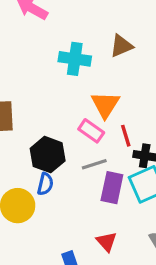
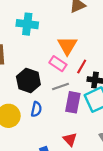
cyan cross: (75, 59) -> (27, 24), moved
red line: (126, 136) -> (82, 67), turned 48
blue semicircle: (45, 184) -> (36, 109), moved

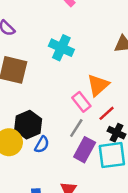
black hexagon: (28, 80) -> (28, 125), moved
gray line: (60, 87) -> (76, 128), turned -56

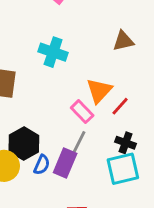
red line: (107, 113) -> (120, 106), moved
purple rectangle: (85, 150) -> (65, 163), moved

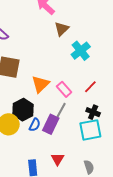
brown triangle: (123, 41) -> (62, 29), moved, turned -35
cyan cross: (53, 52) -> (81, 51), moved, turned 30
orange triangle: (99, 91) -> (40, 84), moved

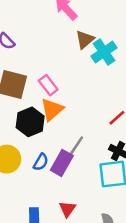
cyan cross: (81, 51) -> (104, 52), moved
pink rectangle: (64, 89) -> (48, 85), moved
black hexagon: (23, 110) -> (30, 122), moved

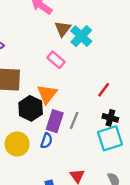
pink rectangle: (48, 85) -> (56, 60), moved
purple rectangle: (62, 163) -> (55, 121), moved

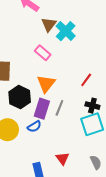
orange triangle: (47, 94) -> (46, 84), moved
blue semicircle: (46, 141) -> (34, 127), turned 40

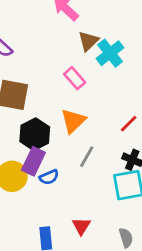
purple rectangle: (42, 109) -> (33, 161), moved

